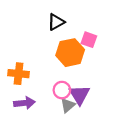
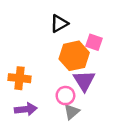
purple triangle: (79, 95) -> (84, 81), moved

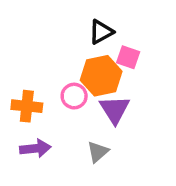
black triangle: (59, 24) -> (101, 32), moved
pink circle: (65, 96) -> (74, 96), moved

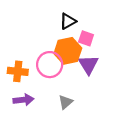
pink circle: (74, 96) -> (50, 65), size x1.5
purple triangle: (115, 110) -> (88, 65), moved

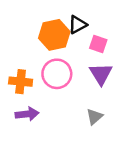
orange hexagon: (68, 51) -> (54, 35), moved
gray triangle: (66, 102) -> (94, 117), moved

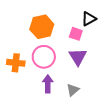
black triangle: (78, 25) -> (89, 19), moved
purple arrow: (27, 114) -> (48, 84), moved, turned -84

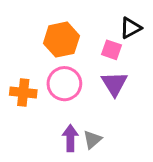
purple arrow: (48, 84) -> (70, 138), moved
gray triangle: (73, 90) -> (92, 139), moved

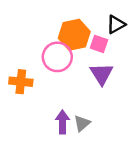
orange hexagon: (61, 40) -> (74, 35), moved
pink circle: (64, 84) -> (57, 57), moved

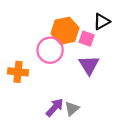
purple arrow: (62, 122) -> (55, 107), turned 42

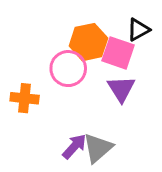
pink square: (87, 39) -> (118, 53), size x1.5
gray triangle: (72, 109) -> (98, 148), size x1.5

